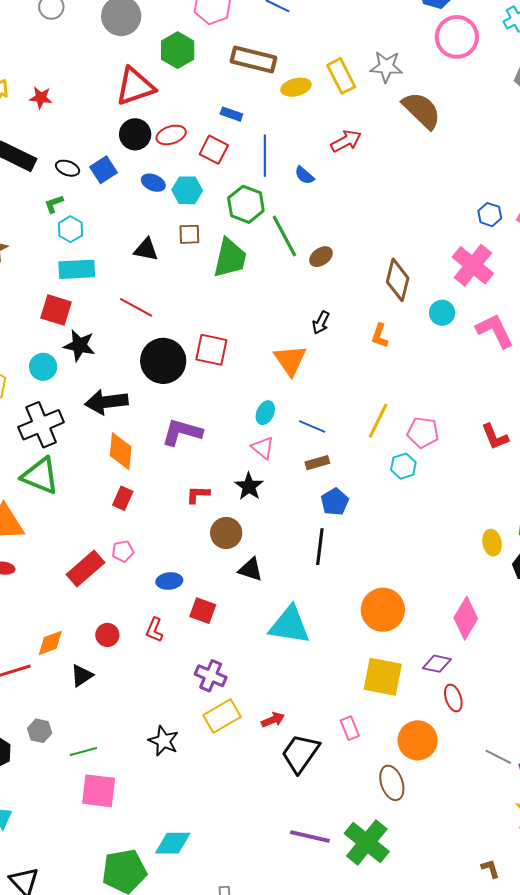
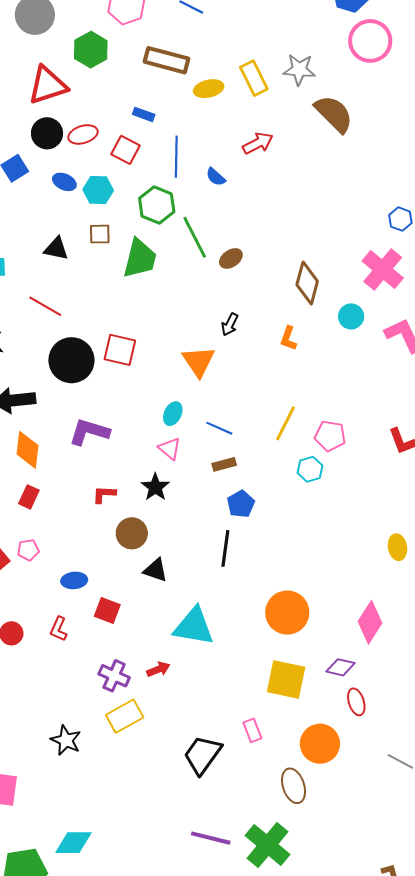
red arrow: (273, 720) -> (158, 669), moved

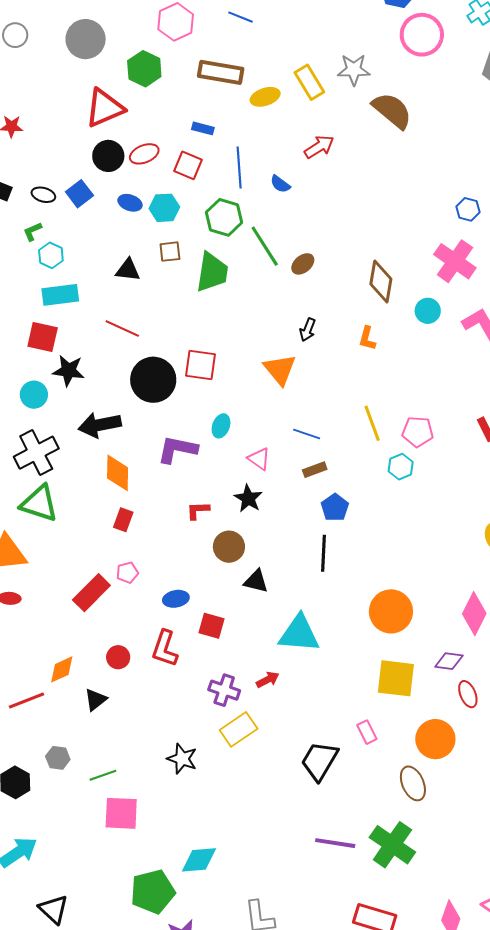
cyan ellipse: (173, 414) -> (221, 426), moved
yellow line: (286, 423) -> (372, 423), turned -42
red L-shape: (59, 629) -> (165, 649), size x1.5

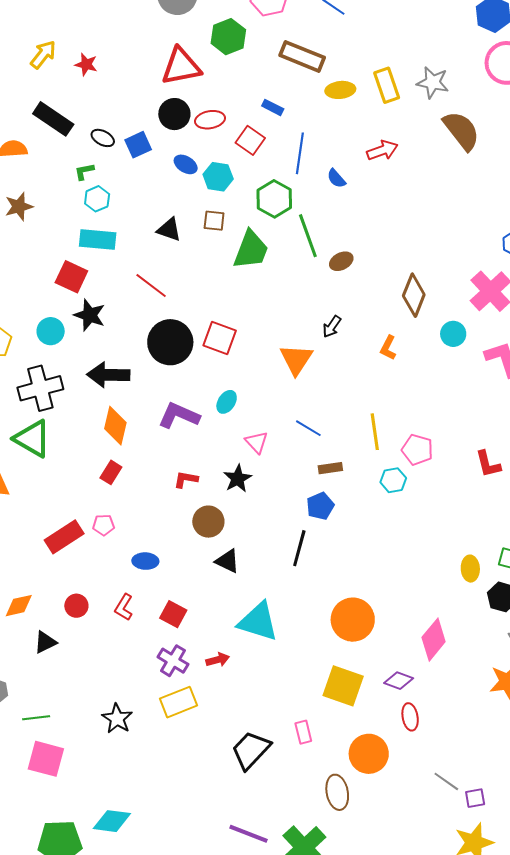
brown rectangle: (315, 470) -> (330, 468), moved
red square: (211, 626) -> (173, 614), moved
red L-shape: (165, 649) -> (124, 607), size x0.7

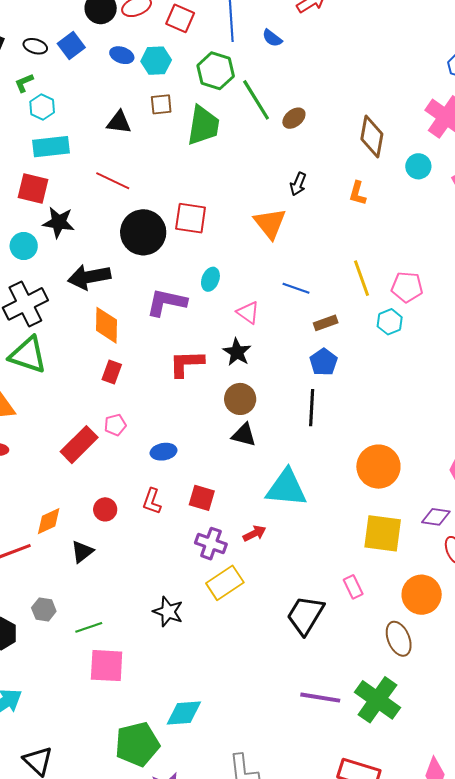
red L-shape: (186, 479) -> (186, 363), size x1.5
brown circle: (208, 522) -> (240, 399), moved

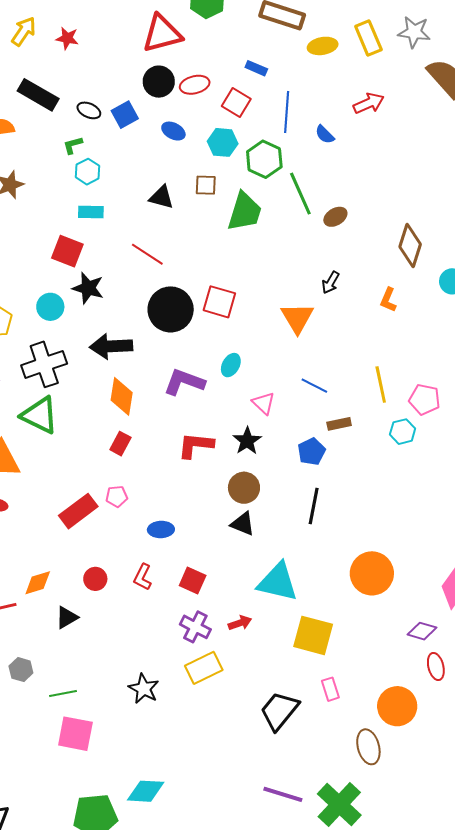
cyan hexagon: (156, 61) -> (223, 142), moved
cyan rectangle: (51, 147) -> (91, 212), size x0.7
blue pentagon: (323, 362) -> (311, 452), moved
yellow square: (383, 533) -> (313, 635), moved

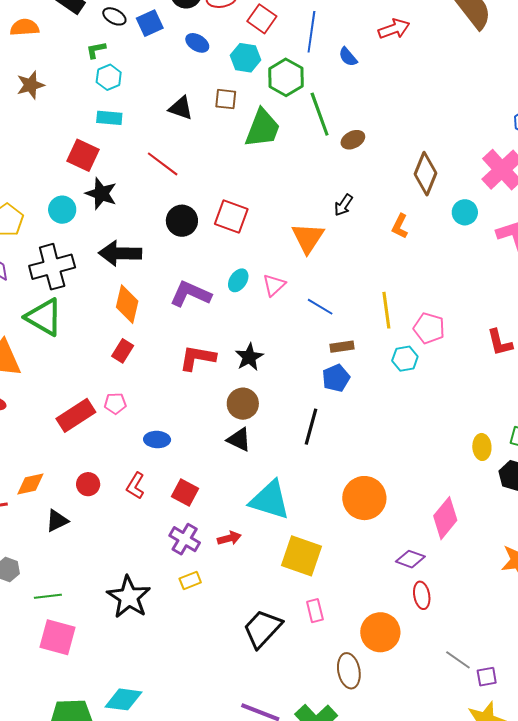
black circle: (171, 309) -> (182, 221), size x0.7
pink triangle: (264, 403) -> (274, 285), moved, turned 30
blue pentagon: (311, 452) -> (336, 378), moved
yellow rectangle: (204, 668) -> (190, 581), size x0.6
black star: (144, 689) -> (129, 597), size x1.4

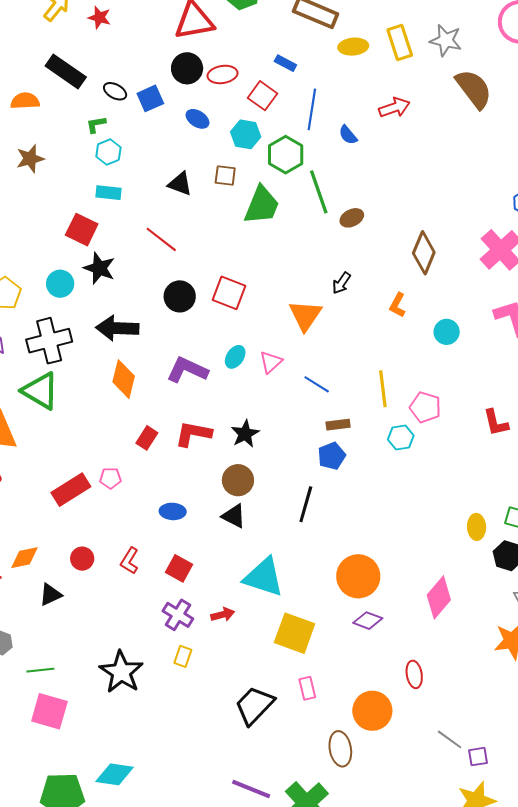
cyan circle: (465, 212) -> (447, 332), moved
red rectangle: (123, 351) -> (147, 438), moved
blue ellipse: (157, 440) -> (173, 511), moved
purple diamond: (410, 559) -> (368, 621), moved
yellow rectangle: (190, 581) -> (183, 656), turned -50

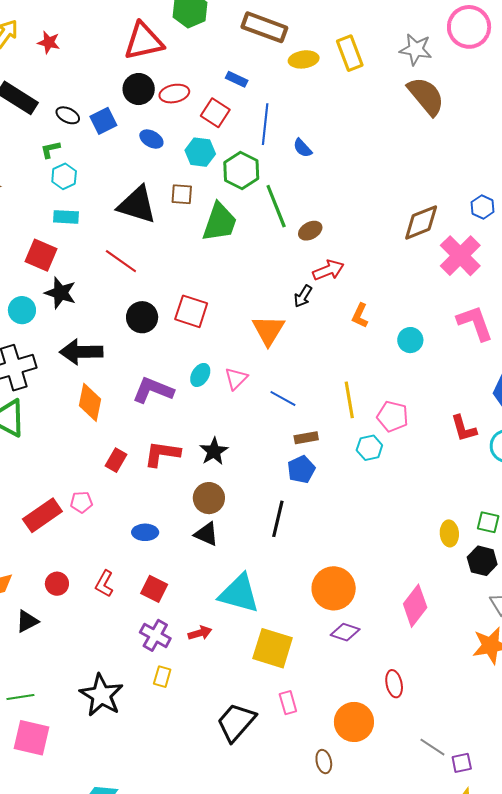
gray star: (446, 40) -> (416, 49), moved
red arrow: (394, 108) -> (328, 270), moved
black triangle: (180, 184) -> (137, 205), size x1.6
brown diamond: (424, 253) -> (421, 222), moved, turned 48
brown ellipse: (340, 749) -> (324, 762), size x0.7

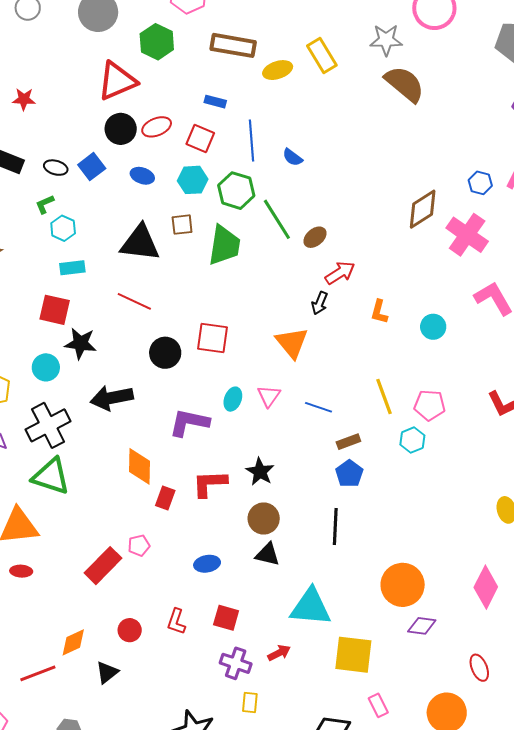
orange diamond: (90, 402) -> (140, 466), moved

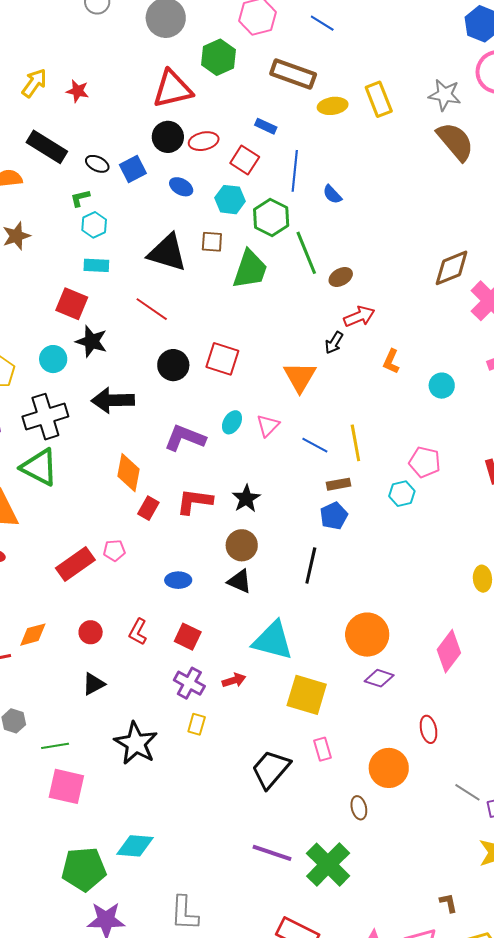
yellow line: (384, 397) -> (355, 443), moved
black triangle: (107, 672) -> (94, 684), moved

